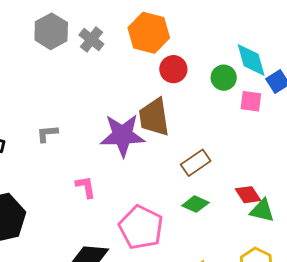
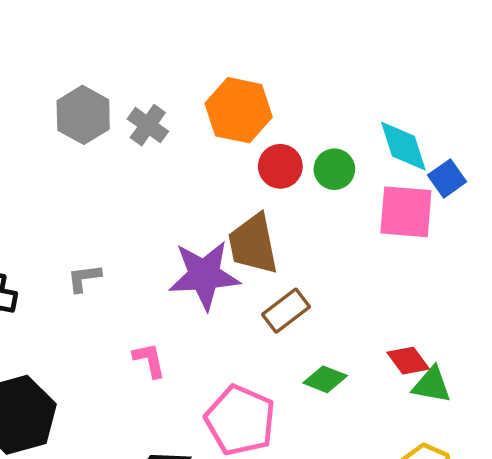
green circle: (224, 78) -> (334, 169), moved
pink square: (251, 101) -> (406, 212), size x1.6
brown rectangle: (196, 163) -> (286, 311), moved

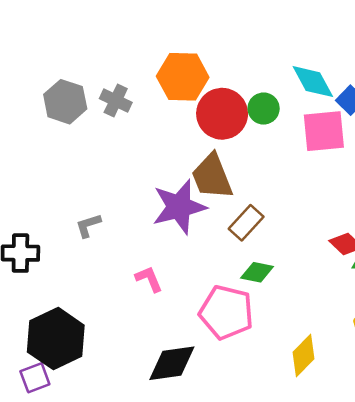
red circle: (280, 166) -> (222, 114), size x1.5
green diamond: (325, 379) -> (257, 272), moved

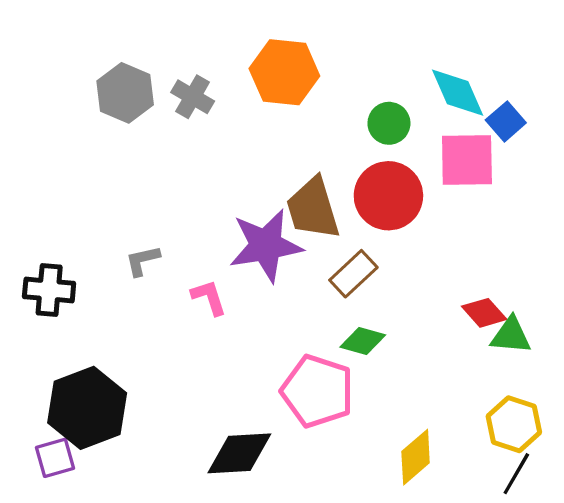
red circle: (222, 114) -> (388, 196), moved
pink L-shape: (149, 279) -> (209, 297), moved

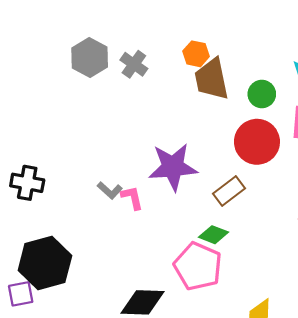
orange hexagon: (284, 72) -> (196, 54), size x0.6
brown trapezoid: (313, 208) -> (212, 79), moved
gray L-shape: (142, 261) -> (110, 190), moved, turned -130
green diamond: (363, 341) -> (214, 235), moved

